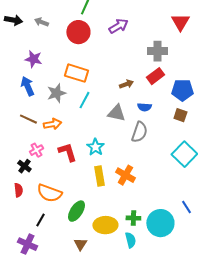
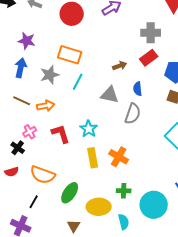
blue arrow: (27, 86) -> (21, 68), turned 36
blue semicircle: (144, 107) -> (138, 89), turned 80
red semicircle: (18, 190) -> (12, 172), turned 80
green cross: (133, 218) -> (124, 191), moved

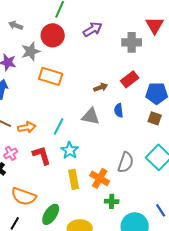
gray cross: (151, 33) -> (132, 42), moved
gray star: (50, 75) -> (31, 51), moved
cyan line: (78, 82) -> (59, 126), moved
gray semicircle: (133, 114) -> (126, 162), moved
green cross: (124, 191) -> (112, 201), moved

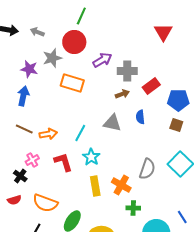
red triangle: (155, 25) -> (163, 32), moved
purple arrow: (93, 29) -> (102, 60), moved
gray cross: (132, 42) -> (127, 71), moved

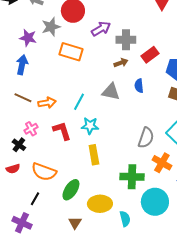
cyan star: (91, 157) -> (90, 126), turned -30
orange cross: (121, 185) -> (162, 163), moved
green cross: (133, 208) -> (132, 177), size x1.6

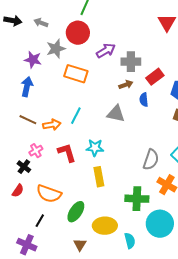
blue semicircle: (139, 86) -> (144, 100), moved
cyan line: (79, 102) -> (76, 116), moved
red semicircle: (13, 169) -> (18, 191), turned -40

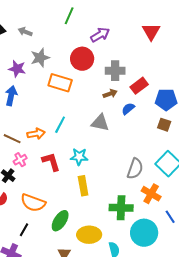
red circle: (78, 33) -> (82, 59), moved
purple arrow: (106, 51) -> (100, 35), moved
blue semicircle: (144, 100) -> (128, 109), turned 56
brown line: (28, 120) -> (12, 139), moved

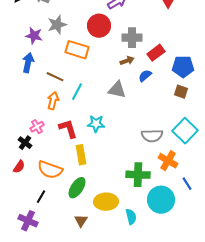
orange arrow: (36, 134) -> (53, 101), turned -66
brown line: (12, 139) -> (55, 77), moved
gray semicircle: (135, 169) -> (152, 136), turned 70
yellow rectangle: (83, 186) -> (81, 155), moved

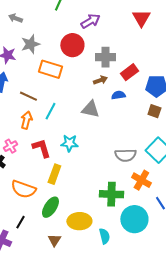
blue semicircle: (145, 76) -> (118, 95), turned 32
yellow rectangle: (81, 155) -> (54, 174), turned 30
black line: (41, 197) -> (20, 222), moved

